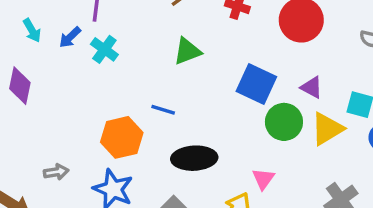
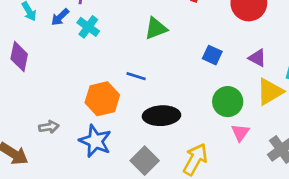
blue square: (256, 84) -> (212, 55), size x0.6
green circle: (284, 122) -> (228, 102), moved
pink triangle: (263, 179) -> (240, 133), moved

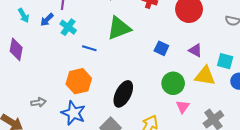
green triangle: (156, 28) -> (119, 28), size x1.4
blue line: (136, 76) -> (89, 48), moved
yellow triangle: (270, 92) -> (205, 76), turned 40
black ellipse: (161, 116) -> (123, 94), turned -60

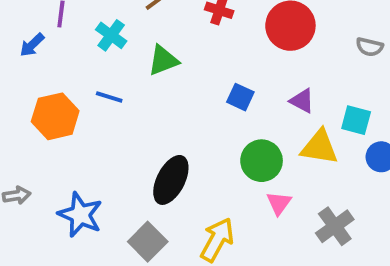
cyan cross: (68, 27) -> (111, 35), moved
green triangle: (119, 28) -> (163, 60), size x0.7
orange hexagon: (79, 81) -> (55, 116), moved

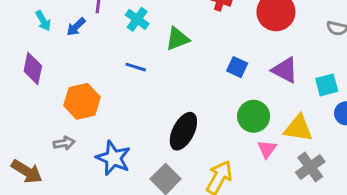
purple triangle: (302, 101) -> (285, 70), size x1.4
orange hexagon: (55, 116) -> (82, 101), moved
cyan square: (356, 120) -> (327, 85), turned -30
yellow triangle: (319, 147) -> (298, 128), moved

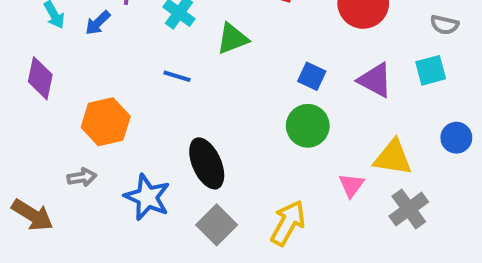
cyan square: (327, 85) -> (431, 70), moved
green circle: (254, 116) -> (308, 126), moved
black ellipse: (183, 131) -> (207, 163), moved, turned -51

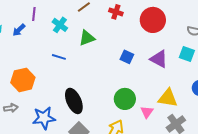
cyan square: (431, 70) -> (187, 54), turned 35
green circle: (308, 126) -> (125, 99), moved
blue star: (147, 197) -> (44, 118), turned -30

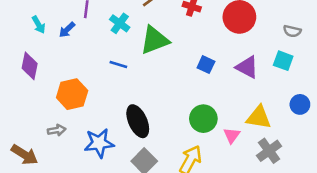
green triangle: (87, 38) -> (154, 40), size x1.4

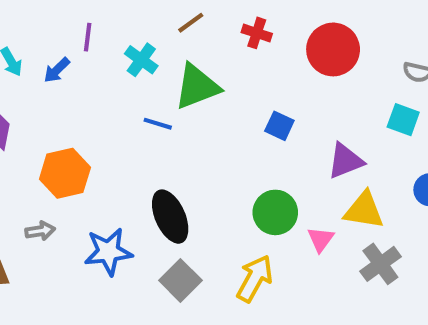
blue line: (118, 65) -> (158, 124), moved
purple triangle: (247, 67) -> (345, 161), moved, turned -50

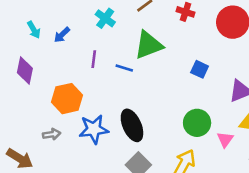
purple line: (88, 37) -> (94, 59), moved
cyan cross: (141, 60) -> (105, 18), moved
blue star: (108, 252) -> (94, 129), moved

